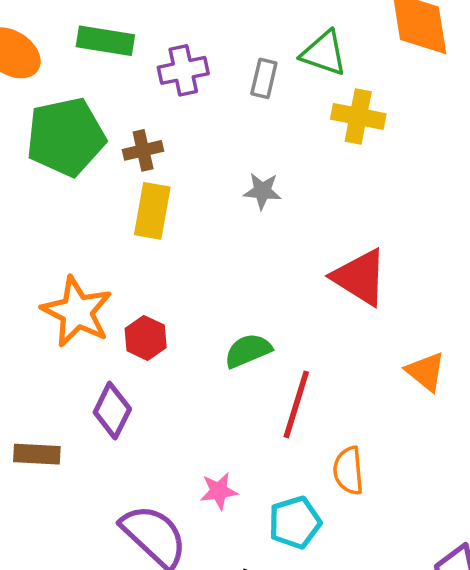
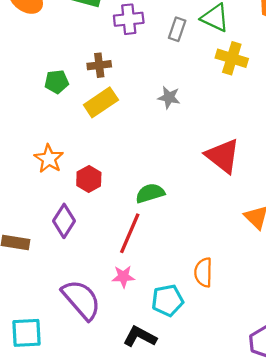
green pentagon: (66, 137) -> (57, 82), moved, size x0.5
yellow rectangle: (152, 211) -> (101, 102), turned 40
orange star: (77, 312) -> (49, 159), size x0.7
red line: (296, 404) -> (130, 233), moved

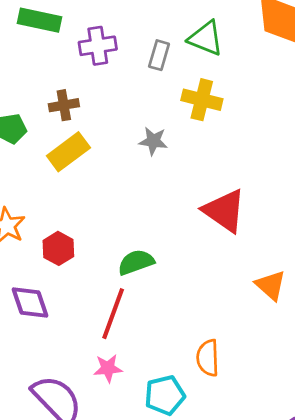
yellow cross: (232, 58) -> (202, 100), moved
purple diamond: (64, 221) -> (30, 303), turned -48

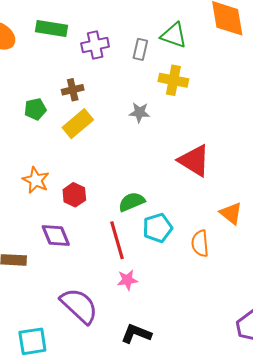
red line: (113, 314) -> (117, 240), turned -33
orange semicircle: (208, 358) -> (200, 243), moved
pink star: (108, 368) -> (127, 280), moved
cyan pentagon: (165, 395) -> (158, 228), moved

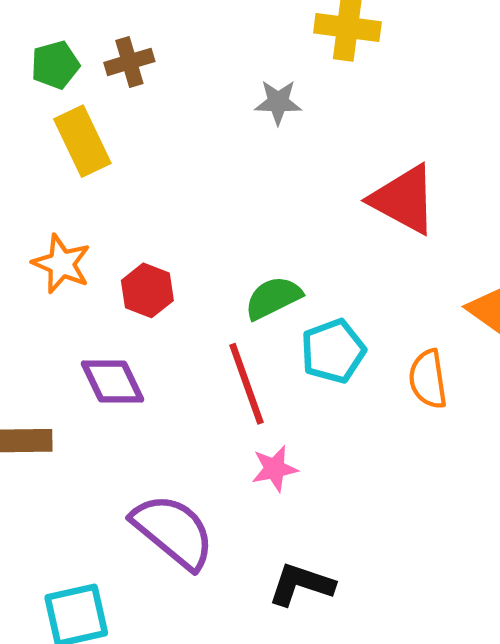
green pentagon: (35, 109) -> (55, 65), moved
yellow rectangle: (78, 124) -> (82, 141), moved, turned -72

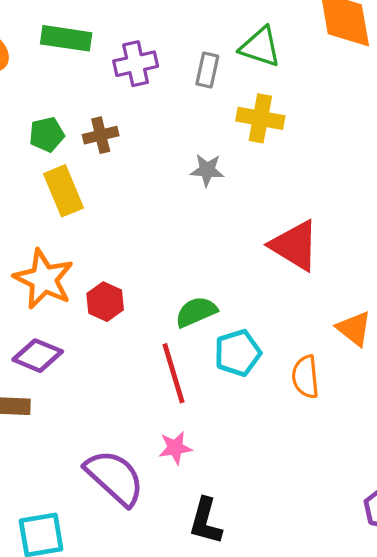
orange star: (61, 264) -> (44, 279), size x1.4
purple diamond: (112, 382) -> (38, 356), moved, turned -45
pink star: (275, 469) -> (175, 448), moved
black L-shape: (301, 584) -> (206, 521), turned -96

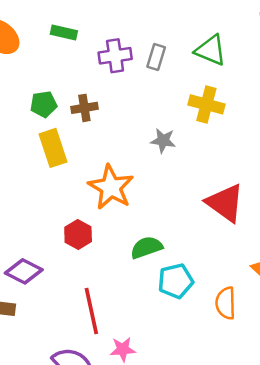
green rectangle: (66, 38) -> (64, 32), size x0.7
gray rectangle: (207, 70) -> (156, 57), moved
orange star: (44, 279) -> (111, 187), moved
red line: (173, 373) -> (91, 311), moved

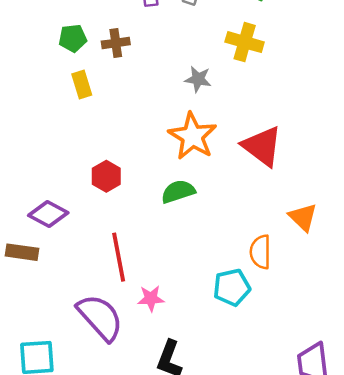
yellow rectangle: (53, 148) -> (82, 84), size x0.7
orange star: (111, 187) -> (193, 136), moved
cyan pentagon: (176, 281) -> (232, 287), moved

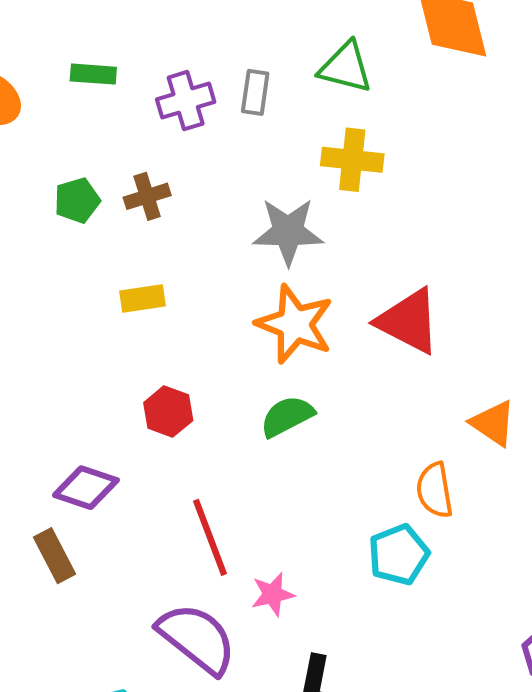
gray star: (198, 79) -> (288, 232), size x1.6
yellow rectangle: (82, 84) -> (142, 298), moved, turned -72
brown rectangle: (22, 252) -> (54, 556), turned 64

